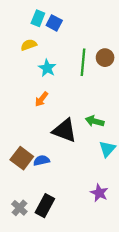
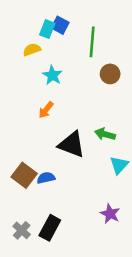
cyan rectangle: (38, 18) -> (47, 29), moved
brown circle: (105, 58) -> (110, 74), moved
green line: (83, 62) -> (92, 42), moved

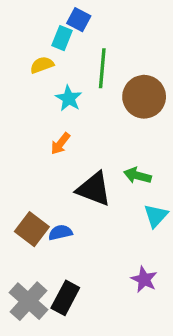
blue square: (60, 25) -> (79, 20), moved
green line: (92, 42) -> (102, 68), moved
brown circle: (110, 74) -> (144, 97), size x1.6
gray cross: (22, 230) -> (28, 301), size x1.6

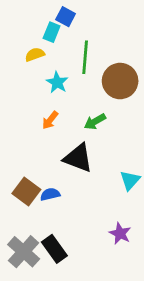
green arrow: (137, 175) -> (95, 122), moved, turned -45
black rectangle: (65, 298) -> (54, 249), turned -64

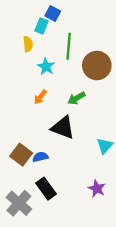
yellow semicircle: (35, 54) -> (28, 44), turned 105
black rectangle: (54, 249) -> (46, 189), moved

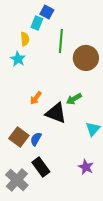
cyan star: (46, 67) -> (18, 59), moved
orange arrow: (40, 97) -> (36, 98), moved
green arrow: (76, 98) -> (74, 99), moved
blue semicircle: (40, 157) -> (36, 139), turned -48

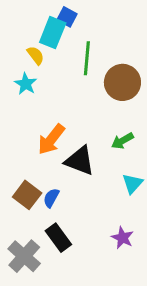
cyan rectangle: (37, 23) -> (53, 33), size x1.5
yellow semicircle: (25, 39) -> (36, 55), turned -32
orange arrow: (36, 98) -> (51, 139), size x1.6
green arrow: (74, 99) -> (122, 141), moved

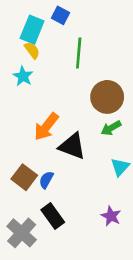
cyan rectangle: (53, 33) -> (32, 30), moved
brown circle: (122, 82) -> (107, 97), moved

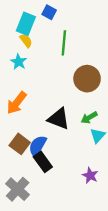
orange arrow: (46, 127) -> (16, 103), moved
green arrow: (111, 128) -> (89, 118), moved
blue semicircle: (46, 180) -> (38, 146), size x1.5
black rectangle: (53, 216) -> (43, 162), moved

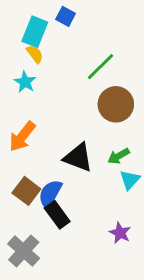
green line: (64, 43) -> (100, 67), moved, turned 40

